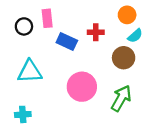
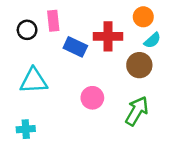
red cross: (96, 32) -> (108, 36), size x1.5
pink circle: (82, 87) -> (92, 98), size x0.7

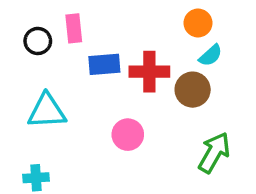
red cross: (108, 36) -> (149, 72), moved
blue rectangle: (75, 47) -> (104, 64), turned -30
green arrow: (137, 111) -> (214, 153), moved

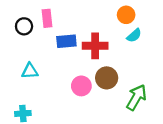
brown circle: (193, 90) -> (107, 78), moved
cyan triangle: (47, 111) -> (30, 71), size x0.7

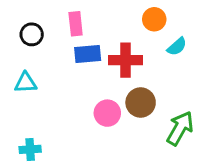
orange circle: (126, 15) -> (154, 19), moved
pink rectangle: (47, 18) -> (76, 24), moved
cyan triangle: (30, 71) -> (26, 83), moved

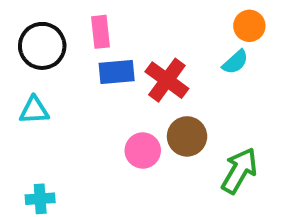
orange circle: (154, 19) -> (249, 26), moved
black circle: (32, 34) -> (42, 46), size x1.5
red cross: (125, 60) -> (167, 80), turned 36

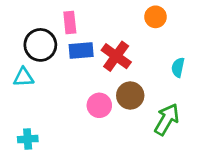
orange circle: (249, 26) -> (156, 17), moved
black circle: (42, 46) -> (40, 45), moved
cyan semicircle: (235, 62) -> (178, 67), moved, turned 144

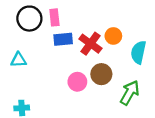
orange circle: (156, 17) -> (113, 36), moved
black circle: (40, 45) -> (29, 19), moved
cyan semicircle: (178, 67) -> (138, 52), size x1.5

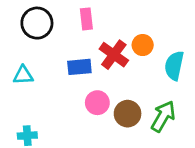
pink rectangle: (54, 17) -> (86, 19), moved
blue rectangle: (63, 39) -> (79, 67), moved
brown circle: (101, 74) -> (128, 114), moved

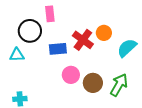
pink rectangle: (86, 19) -> (50, 14), moved
black circle: (37, 23) -> (30, 31), moved
cyan semicircle: (174, 66) -> (127, 48), turned 35

